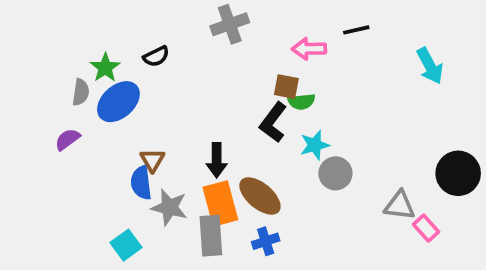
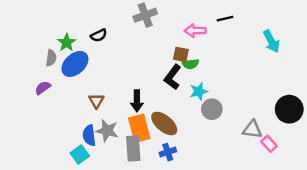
blue semicircle: (141, 183) -> (89, 135), moved

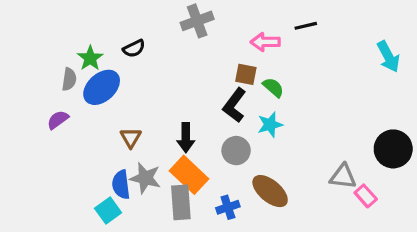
cyan arrow: (271, 41) -> (388, 57), moved
green semicircle: (190, 64) -> (273, 87), moved, turned -133
gray circle: (212, 109) -> (236, 151), moved
brown ellipse: (164, 123) -> (270, 191), moved
orange rectangle: (139, 128) -> (189, 175), turned -32

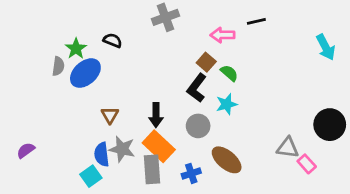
black semicircle: (134, 48) -> (113, 40), turned -132
brown square: (246, 74) -> (206, 62), turned 30
purple semicircle: (58, 120) -> (26, 150), moved

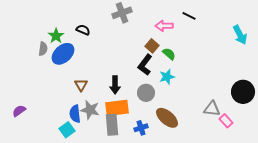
black line: (256, 21) -> (189, 16), turned 40
orange rectangle: (159, 146) -> (117, 108), turned -50

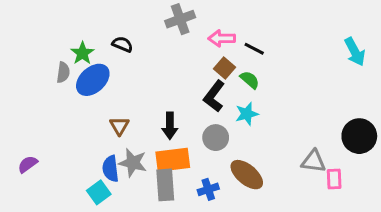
black line: (189, 16) -> (254, 49), moved
pink arrow: (164, 26) -> (222, 38), moved
pink rectangle: (226, 121) -> (334, 179), turned 40

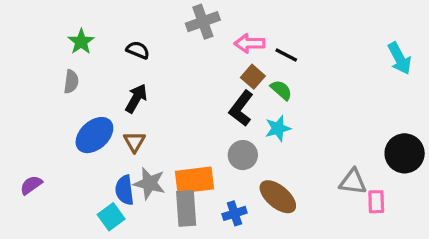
green star: (82, 53) -> (81, 42), moved
blue ellipse: (93, 80) -> (94, 135), moved
black arrow: (170, 126) -> (136, 98), moved, turned -150

